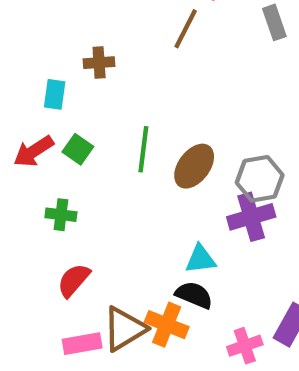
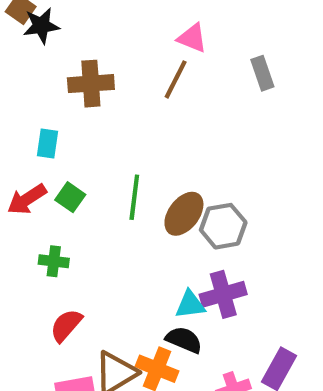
brown cross: (99, 63) -> (91, 84), moved, size x1.5
gray hexagon: (260, 179) -> (223, 226), moved
purple cross: (251, 217) -> (223, 294), moved

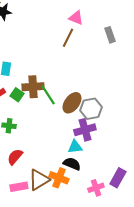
brown cross: (91, 84) -> (33, 87), moved
green line: (134, 197) -> (48, 95), turned -40
purple cross: (223, 294) -> (85, 130), moved

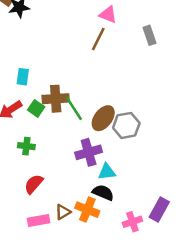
purple cross: (85, 130) -> (89, 152), moved
brown triangle: (39, 180) -> (63, 212), size x0.6

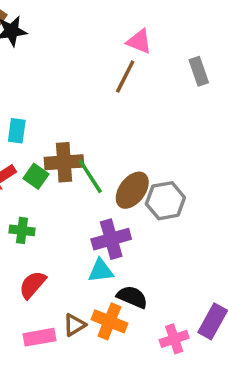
cyan triangle: (107, 172) -> (101, 271), moved

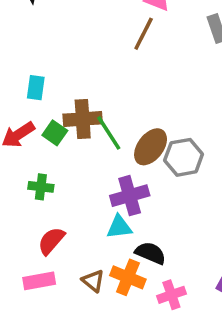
brown triangle: (74, 325) -> (93, 281), turned -50
pink rectangle: (39, 337) -> (39, 281), moved
pink cross: (174, 339) -> (171, 295), moved

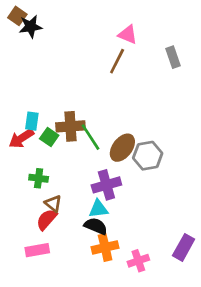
cyan rectangle: (36, 88) -> (32, 121), moved
black semicircle: (151, 253) -> (96, 226), moved
orange cross: (128, 277) -> (105, 247), turned -35
brown triangle: (93, 281) -> (53, 204), moved

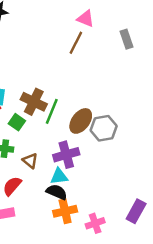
brown cross: (71, 126) -> (34, 102), turned 30
green square: (49, 137) -> (17, 122), moved
green line: (90, 137) -> (52, 111), turned 55
brown triangle: (53, 204) -> (30, 161), moved

